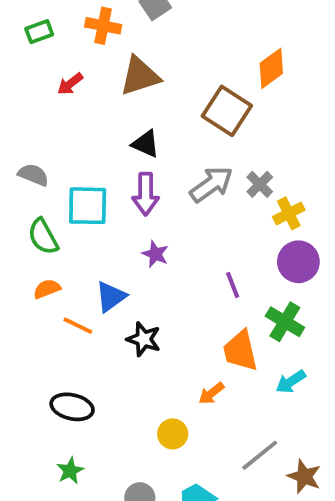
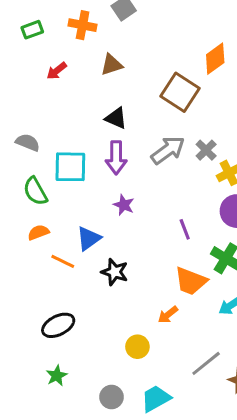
brown triangle: (140, 76) -> (112, 65), size x0.7
orange trapezoid: (240, 351) -> (191, 281), turned -56
black ellipse: (72, 407) -> (58, 325), turned -40

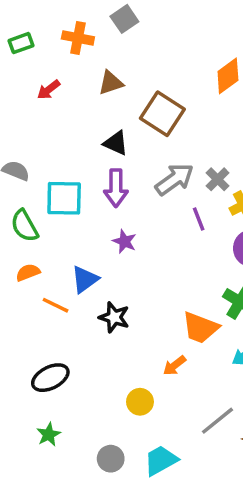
brown square: (180, 92) -> (162, 114), moved
purple line: (185, 229) -> (199, 219), moved

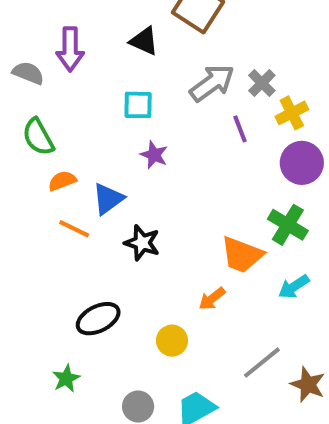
purple arrow: (116, 188) -> (70, 49), moved
cyan square: (64, 198) -> (138, 105), moved, size x0.7
orange semicircle: (28, 272) -> (62, 181), moved
black ellipse: (50, 378) -> (98, 319), moved

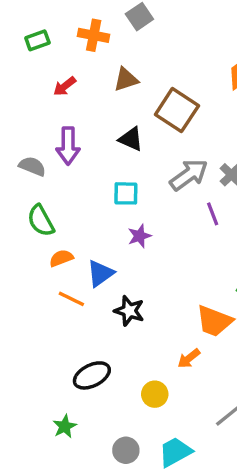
purple star: (154, 155) -> (139, 236), turned 30

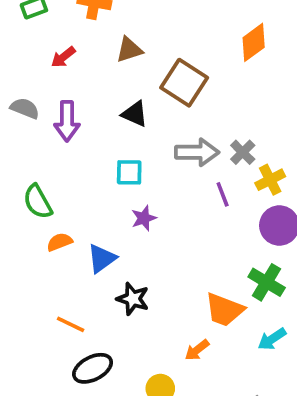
gray semicircle: (32, 166) -> (25, 108), moved
gray arrow: (189, 175) -> (197, 152), turned 36
orange line: (71, 299) -> (71, 324), moved

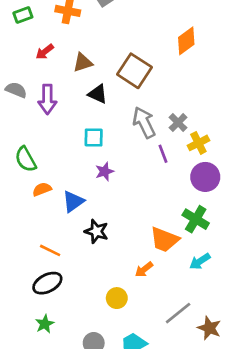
brown triangle: (129, 50) -> (83, 63), moved
gray arrow: (197, 152) -> (144, 123), turned -116
black ellipse: (93, 368) -> (47, 283), moved

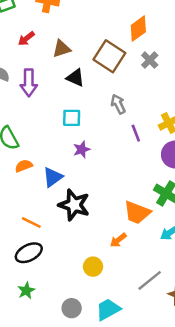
orange diamond: (186, 41) -> (138, 29), moved
gray arrow: (144, 123) -> (118, 104), size x0.7
gray cross: (178, 123) -> (150, 60), moved
black star: (96, 231) -> (74, 205), size x1.4

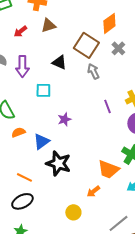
brown triangle: (62, 49) -> (48, 25), moved
gray arrow: (118, 104) -> (93, 71), moved
cyan square: (72, 118) -> (43, 90), moved

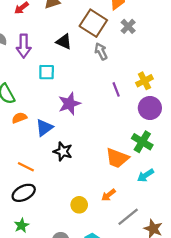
purple star: (64, 119) -> (69, 104), size x1.5
black star: (58, 163) -> (63, 151), size x0.7
orange arrow: (93, 191) -> (109, 195), moved

